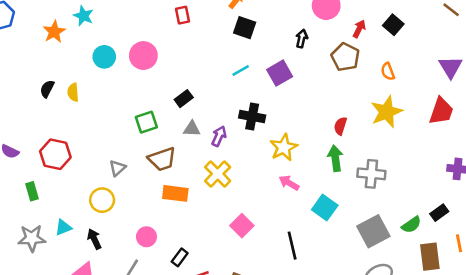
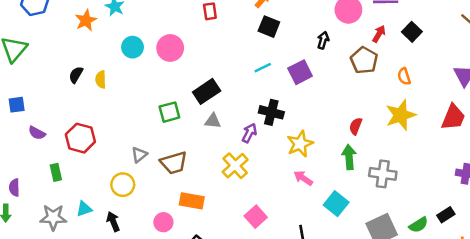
black rectangle: (184, 99) -> (207, 91), size x1.5
purple arrow: (219, 136) -> (249, 133), moved
brown trapezoid: (162, 159) -> (174, 163), moved
orange rectangle: (175, 193) -> (192, 201), moved

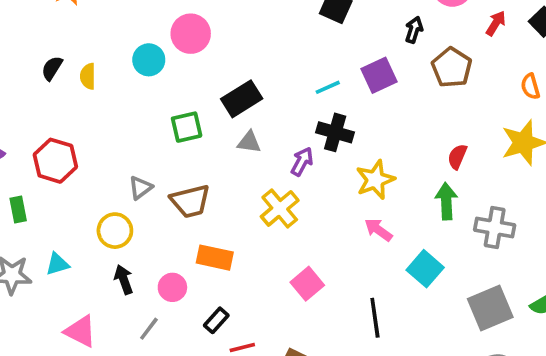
cyan circle: (133, 47) -> (149, 60), moved
brown pentagon: (364, 60) -> (452, 68), moved
cyan line: (263, 68) -> (328, 87), moved
black arrow: (113, 222) -> (124, 280), moved

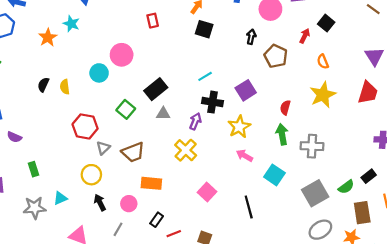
red arrow: (496, 23) -> (305, 36), moved
purple square: (379, 75) -> (246, 90), moved
green square: (187, 127) -> (126, 109), turned -30
red hexagon: (55, 161) -> (85, 126), moved

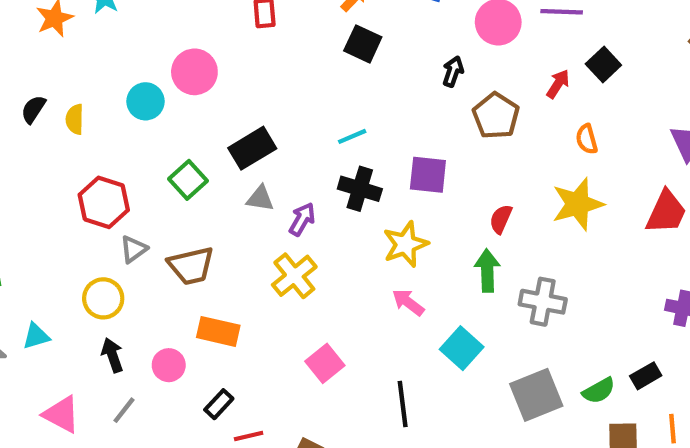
purple square: (246, 90) -> (428, 175), turned 30
purple arrow: (195, 121) -> (302, 219), moved
gray line: (118, 229) -> (124, 410), moved

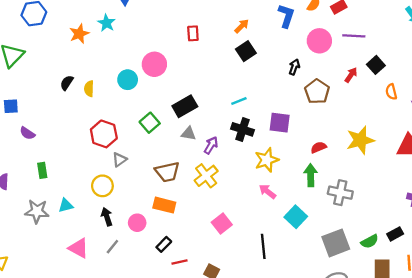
black square: (363, 44) -> (246, 51), turned 30
orange semicircle: (587, 139) -> (391, 92), moved
red semicircle: (501, 219) -> (319, 147), turned 42
brown trapezoid: (191, 266) -> (167, 172), moved

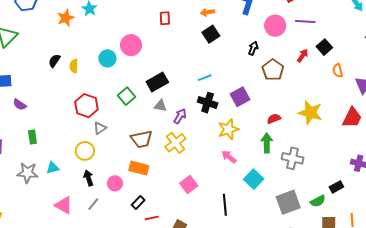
orange arrow: (242, 26) -> (207, 12), turned -144
purple square: (280, 123) -> (240, 97), turned -36
yellow star: (360, 140) -> (310, 113), turned 30
black rectangle: (395, 234) -> (336, 187), moved

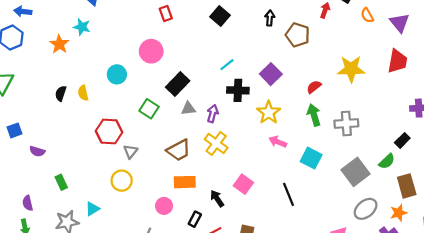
pink circle: (131, 45) -> (151, 51), moved
black arrow: (88, 178) -> (217, 198), moved

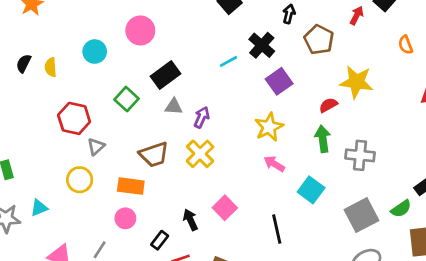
orange semicircle: (367, 15) -> (406, 45), moved
yellow star: (351, 69) -> (356, 82), moved
black cross: (238, 90) -> (262, 45), moved, turned 30
orange rectangle: (185, 182) -> (131, 186), moved

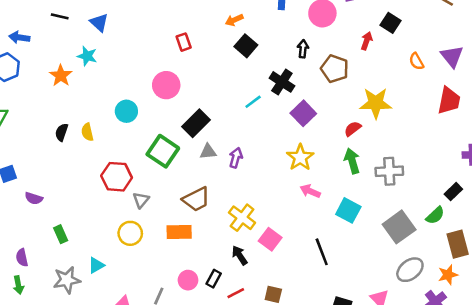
green square: (126, 99) -> (163, 151), size x1.4
yellow cross: (200, 154) -> (242, 218), moved
pink circle: (125, 218) -> (188, 280), moved

